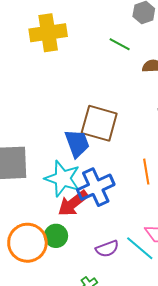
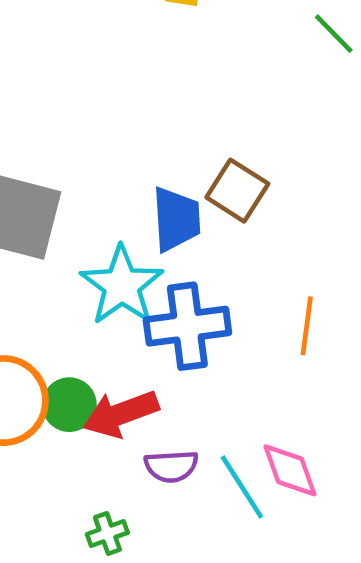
brown square: (99, 123) -> (237, 191), size x0.7
red arrow: (73, 203) -> (121, 414), moved

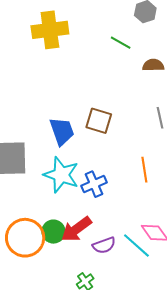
blue trapezoid: (176, 219) -> (62, 131), moved
blue cross: (187, 326) -> (94, 184), size x0.7

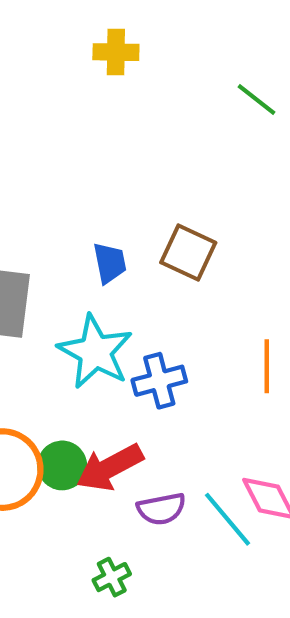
yellow cross: (50, 30) -> (116, 52), size x0.6
blue trapezoid: (62, 131) -> (110, 263), size x0.7

